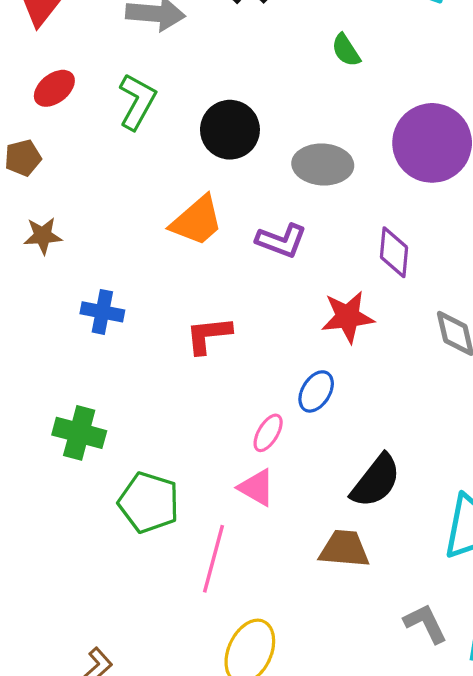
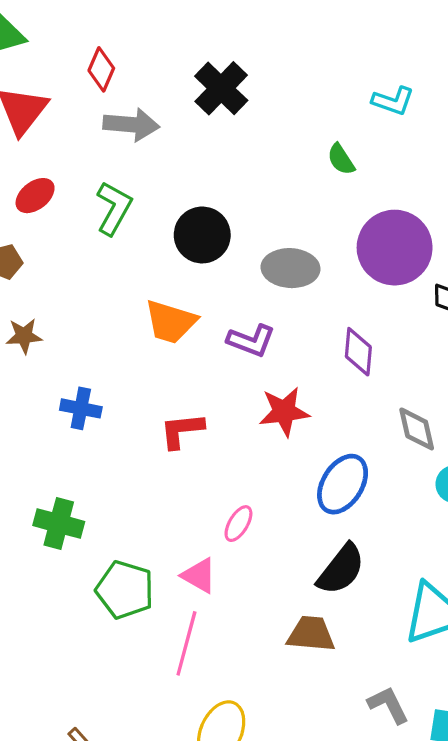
green semicircle: (346, 50) -> (341, 159), moved
orange trapezoid: (197, 221) -> (171, 322), turned 58
red star: (348, 317) -> (284, 412), moved
blue ellipse: (316, 391) -> (343, 484), moved, size x1.5
pink triangle: (256, 488) -> (199, 576), moved

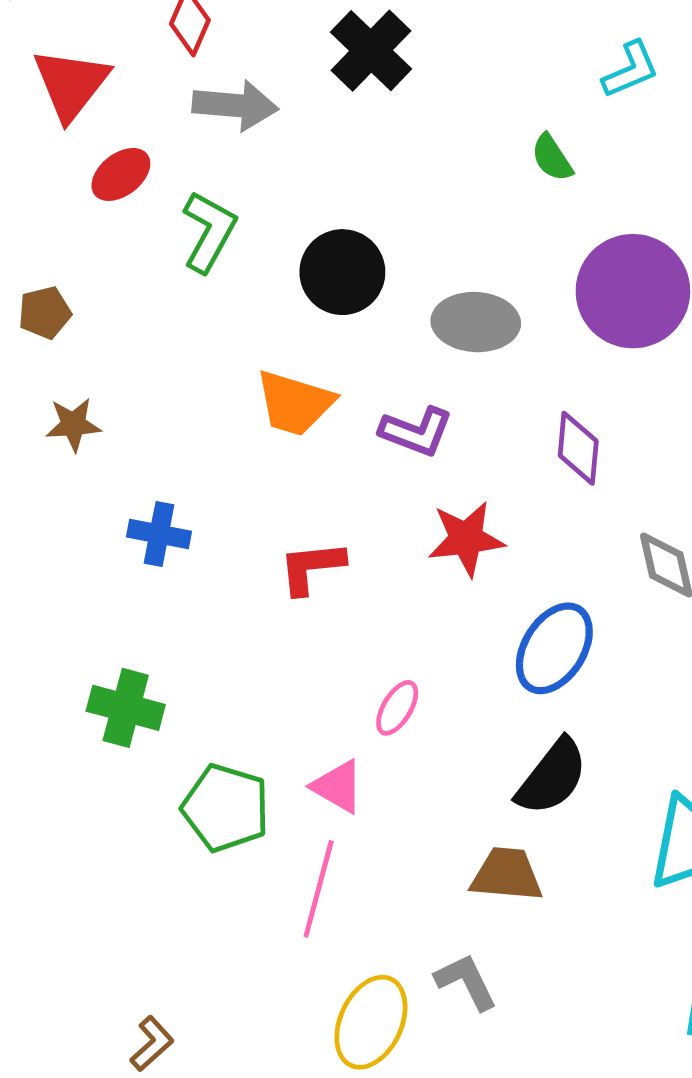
cyan L-shape: (393, 101) -> (631, 70), turned -42
red ellipse: (35, 196) -> (121, 174), moved
gray L-shape: (388, 705) -> (466, 982), moved

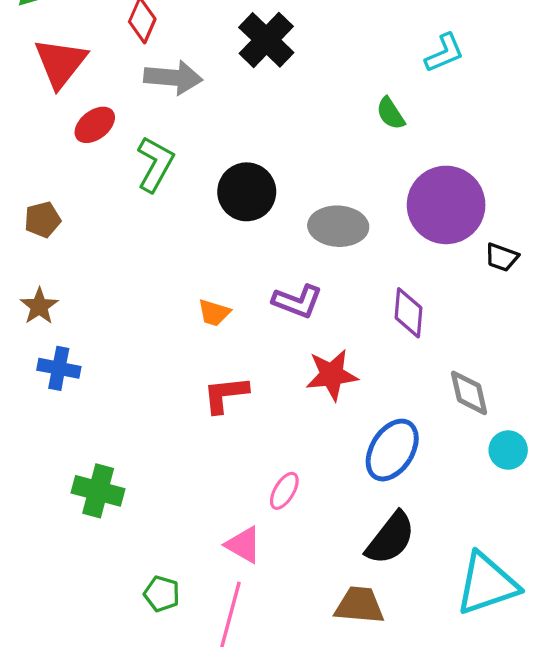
orange trapezoid: (295, 403) -> (214, 313), moved, size x0.6
brown star: (73, 424) -> (39, 306), moved, turned -30
blue cross: (159, 534) -> (59, 368), moved
green pentagon: (226, 808) -> (162, 594), moved, size x0.6

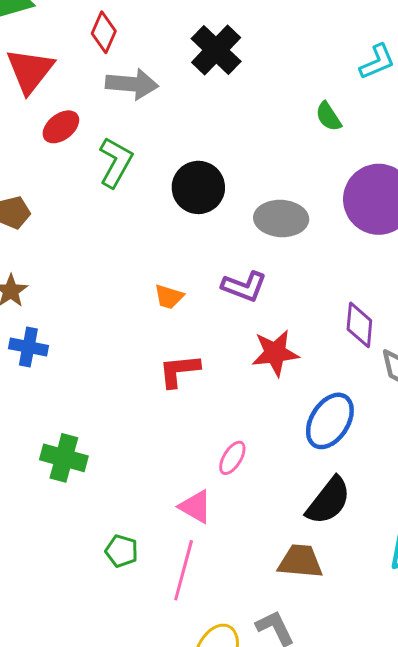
purple diamond: (408, 313) -> (359, 325), moved

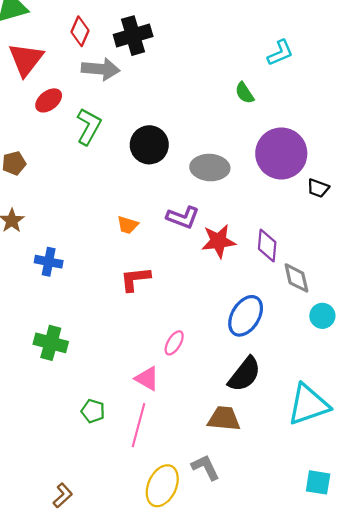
black cross: (216, 50) -> (133, 36), moved, turned 30
blue cross: (28, 347) -> (49, 262), moved
red star: (275, 353) -> (219, 241), moved

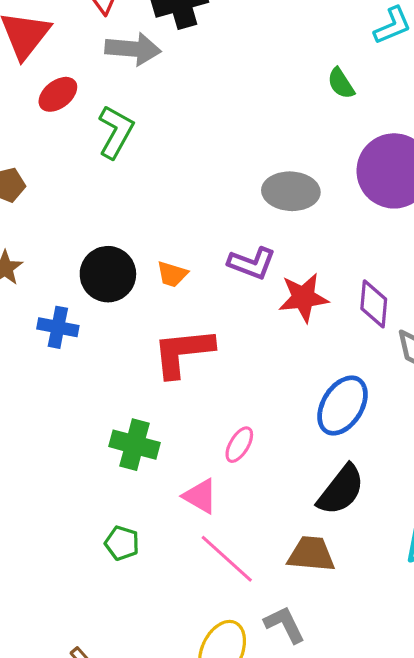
black circle: (149, 145) -> (108, 274), moved
red L-shape: (135, 279) -> (183, 352), size x1.4
green cross: (51, 343) -> (135, 445), moved
pink line: (138, 425) -> (227, 559), moved, turned -63

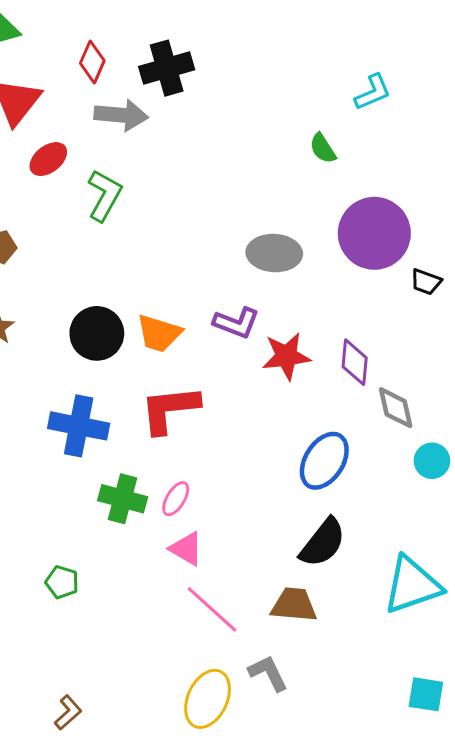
orange trapezoid: (172, 274) -> (159, 333), size x1.5
blue cross: (58, 327) -> (79, 426), moved, size x1.5
pink ellipse: (239, 445) -> (176, 499), moved
green pentagon: (122, 543) -> (62, 582), moved

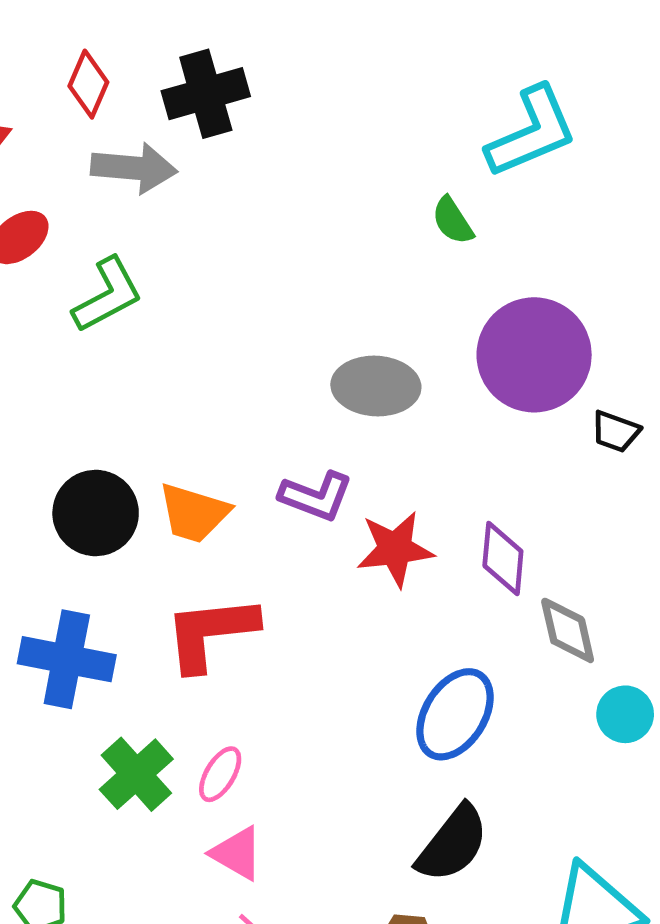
cyan L-shape: (373, 92) -> (532, 132), size x1.6
green L-shape: (104, 195) -> (108, 295), turned 33
green cross: (123, 499) -> (136, 774), turned 33

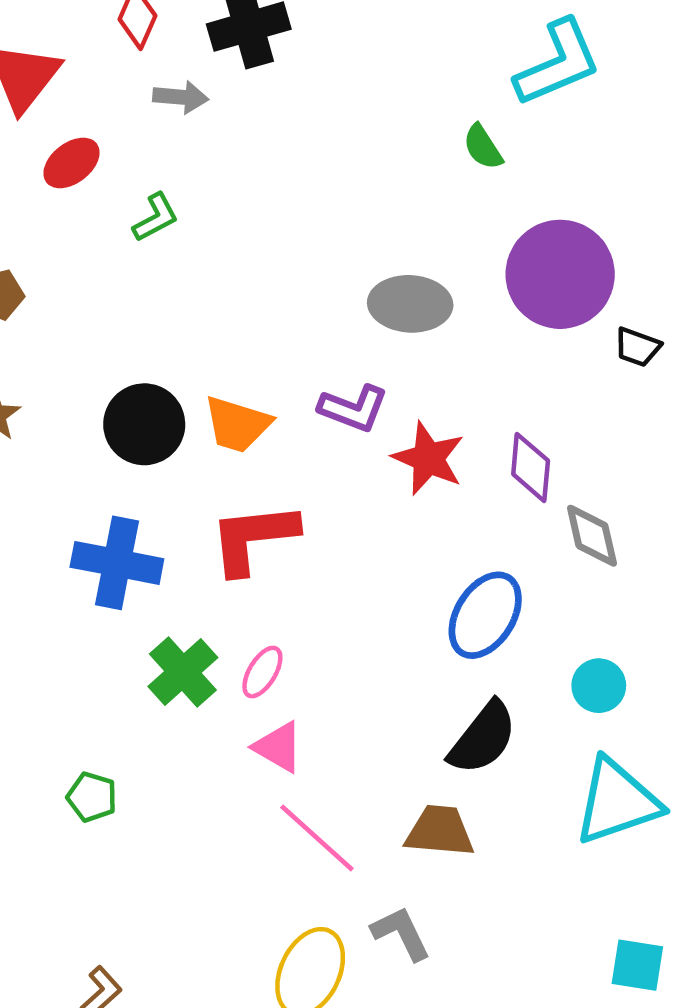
gray arrow: (134, 168) -> (181, 97), size x0.7
green L-shape: (108, 295) -> (156, 217), size x0.7
red star: (395, 549) -> (428, 458), turned 30
cyan circle: (625, 714) -> (599, 686), moved

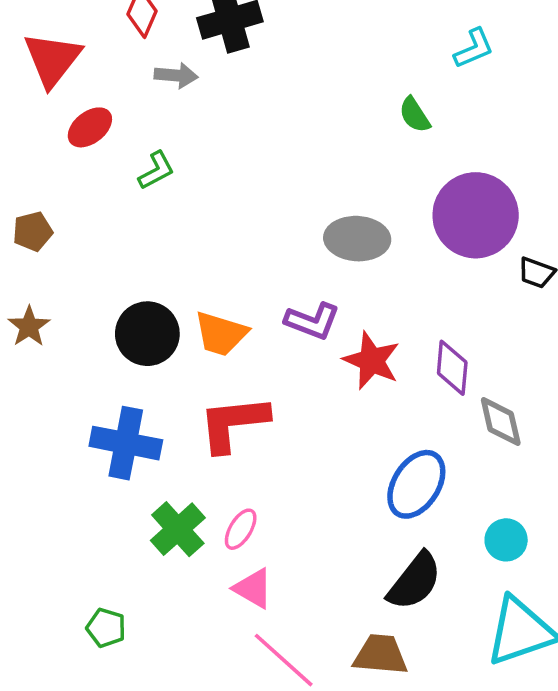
cyan L-shape: (558, 63) -> (474, 48), size x0.6

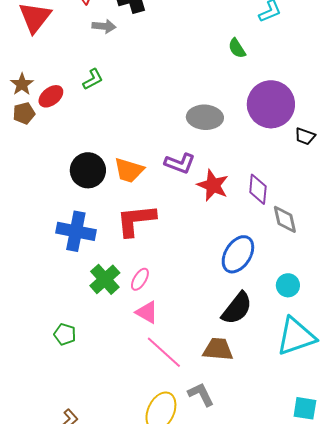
red ellipse: (90, 127) -> (51, 96), moved
brown star: (29, 326) -> (22, 84), moved

